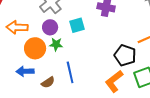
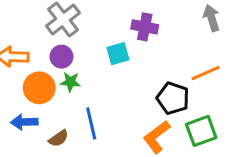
cyan square: (77, 25) -> (118, 54), moved

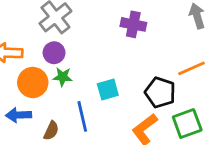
cyan square: (118, 54) -> (108, 90), moved
brown semicircle: (59, 138) -> (51, 131), turned -30

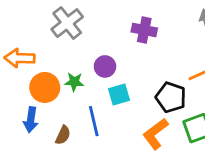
purple circle: (54, 53) -> (105, 66), moved
blue arrow: (19, 115) -> (31, 120), turned -80

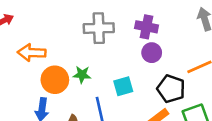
gray cross: (67, 23) -> (99, 28), moved, turned 36
purple circle: (105, 66) -> (152, 53), moved

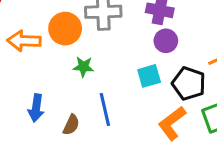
orange circle: (55, 80) -> (65, 29), moved
cyan square: (123, 86) -> (149, 76), moved

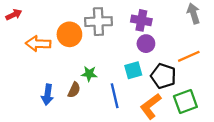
green star: (83, 67) -> (89, 74), moved
blue line: (105, 109) -> (115, 96), moved
brown semicircle: (71, 125) -> (74, 90), moved

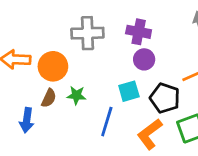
orange circle: (69, 34) -> (53, 66), moved
brown semicircle: (74, 90) -> (49, 98), moved
blue line: (115, 96) -> (107, 122), turned 30

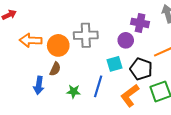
purple cross: (139, 32) -> (140, 23), moved
gray cross: (87, 33) -> (86, 35), moved
green star: (76, 95) -> (74, 91), moved

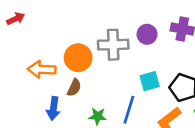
orange arrow: (31, 40) -> (42, 69), moved
purple circle: (126, 40) -> (147, 34), moved

